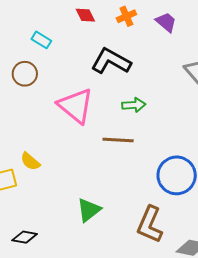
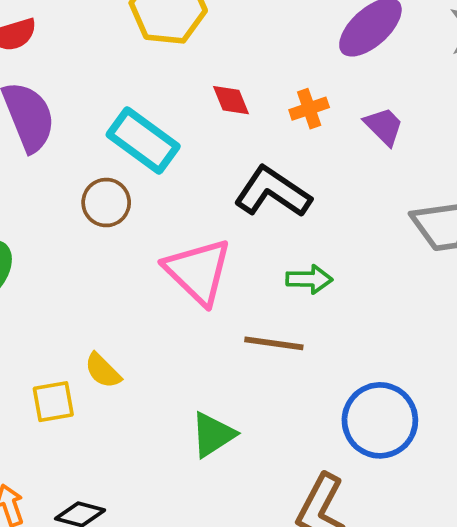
cyan rectangle: (41, 40) -> (143, 141), size x1.8
green triangle: (89, 210) -> (213, 435), moved

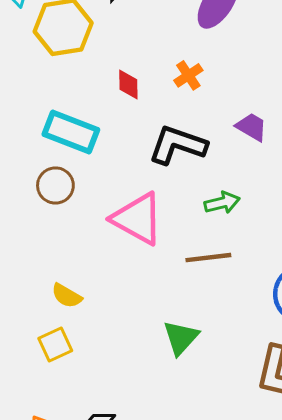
red diamond: (231, 100) -> (128, 84), turned 36
purple trapezoid: (384, 126) -> (251, 127), moved
yellow semicircle: (103, 371) -> (67, 296), moved

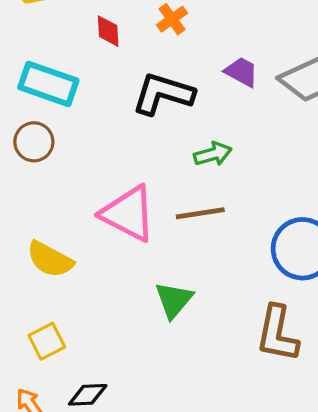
pink triangle: (138, 219) -> (128, 214), moved
yellow semicircle: (67, 296) -> (50, 259), size x1.4
yellow square: (55, 344) -> (47, 341), moved

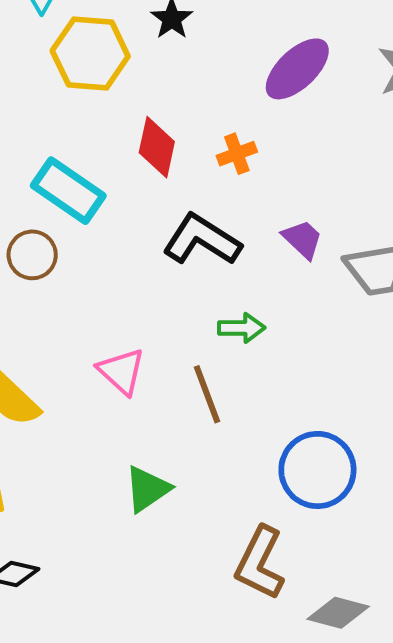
red diamond: (108, 31) -> (157, 147), size x1.4
brown line: (200, 213) -> (207, 394), turned 63
pink triangle: (128, 214) -> (121, 371), size x0.7

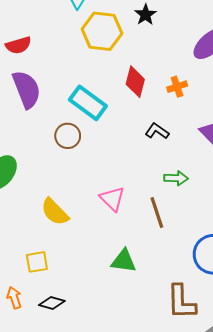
black L-shape: (202, 240) -> (157, 131), size x0.6
green triangle: (147, 489) -> (124, 261), turned 40
brown L-shape: (260, 563) -> (181, 302), turned -30

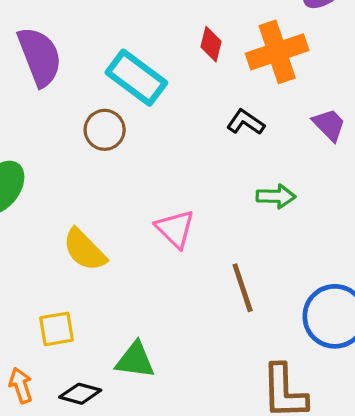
red diamond: (135, 82) -> (211, 44), size x0.7
orange cross: (177, 87) -> (277, 52), size x1.8
brown line: (157, 212) -> (243, 288), moved
green triangle: (124, 261) -> (135, 360), moved

